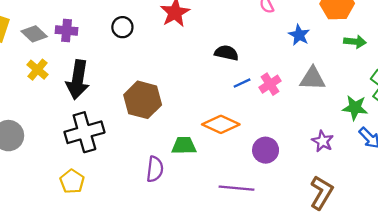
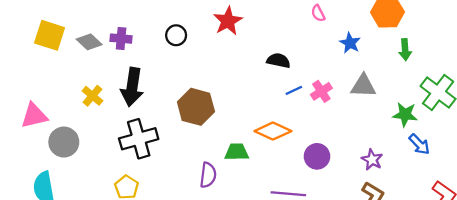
green arrow: (355, 42) -> (405, 50), turned 80
yellow cross: (37, 70) -> (92, 96), moved
purple star: (323, 141) -> (372, 160), moved

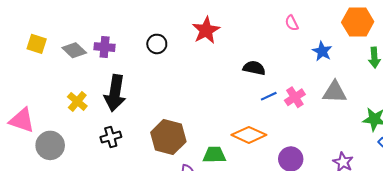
yellow square: (50, 35) -> (37, 44), size x0.7
brown hexagon: (196, 107) -> (168, 137), moved
pink triangle: (34, 116) -> (22, 120), turned 32
black cross: (139, 139) -> (111, 137), moved, size x0.6

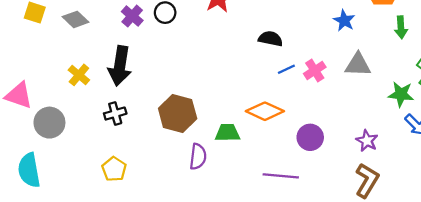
purple cross: (105, 47) -> (132, 16), moved, turned 36

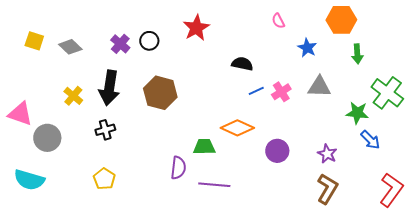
brown hexagon: (178, 114) -> (160, 93), moved
cyan semicircle: (29, 170) -> (29, 180), turned -64
purple line: (281, 176) -> (214, 185), moved

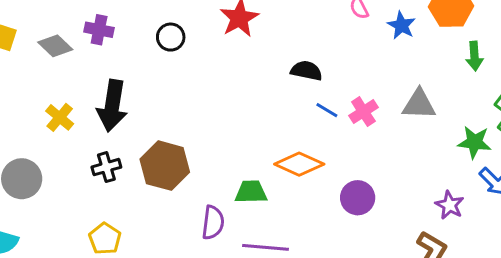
purple cross: (120, 44) -> (99, 30), moved, turned -30
blue star: (307, 48) -> (401, 25), moved
blue line: (256, 91) -> (327, 110), turned 56
brown hexagon: (160, 93) -> (165, 166), moved
purple star: (327, 154) -> (450, 205), moved

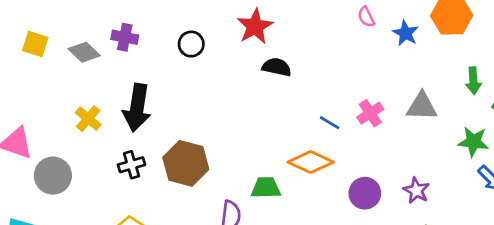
green arrow: (474, 56) -> (473, 81), moved
black semicircle: (306, 71) -> (277, 67), moved
blue line: (327, 110) -> (330, 123), moved
purple star: (450, 205) -> (416, 191), moved

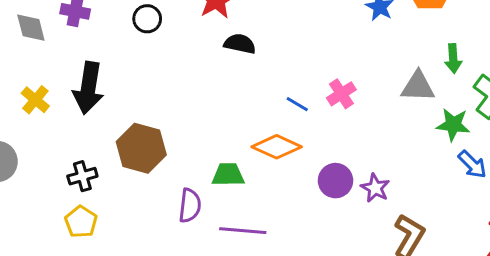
gray diamond: (84, 52) -> (31, 28), turned 32
gray triangle: (422, 106) -> (418, 86), moved
black cross: (132, 165) -> (82, 176), moved
purple star: (416, 191) -> (375, 188), moved

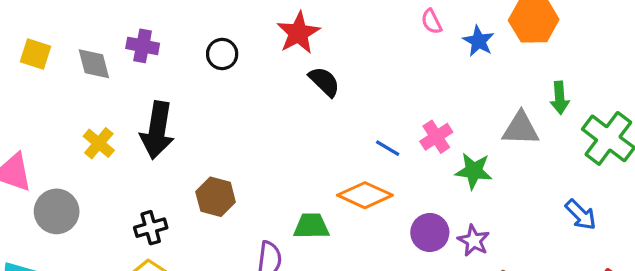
black semicircle: (240, 44) -> (324, 82), turned 32
green star: (453, 125) -> (474, 171), moved
brown hexagon: (141, 148) -> (216, 197), size x0.7

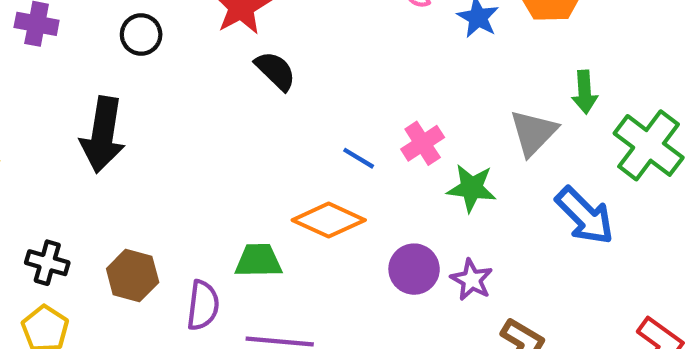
gray triangle: (521, 129) -> (533, 133), turned -48
black arrow: (157, 130) -> (103, 135), moved
brown hexagon: (216, 197) -> (133, 275), moved
blue arrow: (581, 215) -> (585, 216), moved, size x1.4
black cross: (151, 228) -> (47, 263), turned 32

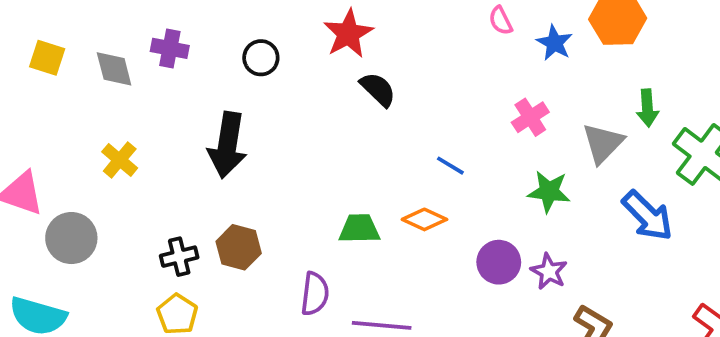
pink cross: (423, 143) -> (530, 117), moved
orange diamond: (329, 220) -> (424, 219), size x0.7
green trapezoid: (258, 261) -> (359, 229), moved
black cross: (47, 263) -> (179, 257), turned -30
brown hexagon: (133, 275) -> (239, 247), moved

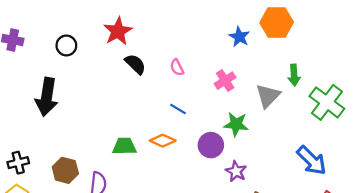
pink semicircle: (501, 21) -> (177, 67), moved
blue arrow: (647, 216) -> (312, 160), moved
brown hexagon: (239, 247) -> (65, 170), moved
purple circle: (499, 262) -> (211, 145), moved

